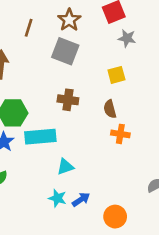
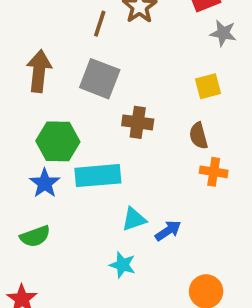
brown line: (29, 28) -> (100, 24), moved
gray square: (65, 51) -> (100, 79), moved
blue arrow: (81, 199) -> (168, 231), moved

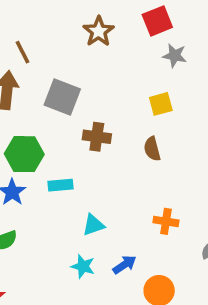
brown line: (100, 24) -> (23, 52), moved, turned -45
orange cross: (214, 172) -> (166, 221), moved
cyan rectangle: (98, 176) -> (61, 185), size x0.6
blue arrow: (168, 231) -> (124, 265), moved

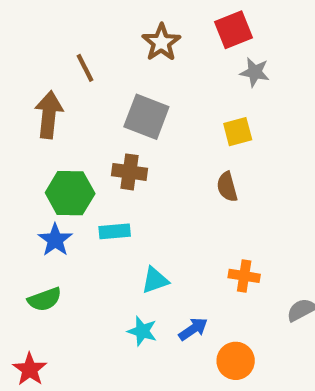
brown line: (23, 52) -> (85, 68), moved
gray square: (62, 97) -> (146, 117), moved
brown cross: (97, 137) -> (129, 172), moved

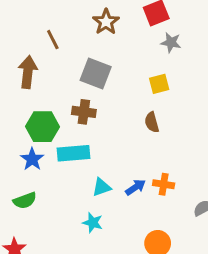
cyan rectangle: (115, 231) -> (73, 153), size x1.5
blue arrow: (193, 329) -> (136, 187), moved

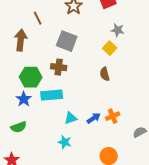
gray star: (171, 43) -> (118, 30), moved
yellow square: (159, 84) -> (110, 48), turned -32
orange cross: (164, 184) -> (113, 116), turned -32

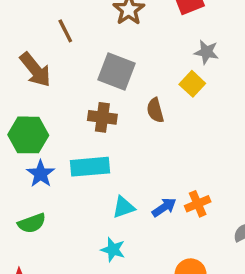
brown arrow: (21, 40) -> (35, 70), turned 135
brown semicircle: (105, 74) -> (155, 110), moved
green hexagon: (31, 77) -> (28, 135), moved

